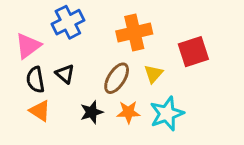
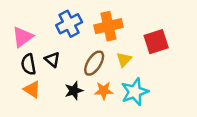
blue cross: (68, 22) -> (69, 24), moved

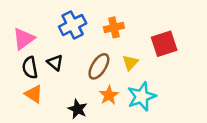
orange cross: (108, 26) -> (114, 27), size x0.7
black star: (74, 91) -> (78, 109), moved, turned -30
orange star: (104, 91) -> (109, 95), turned -30

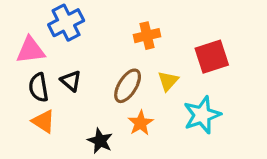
blue cross: (73, 25) -> (66, 23), moved
pink triangle: (24, 39) -> (30, 50), turned 30
cyan star: (142, 96) -> (202, 115), moved

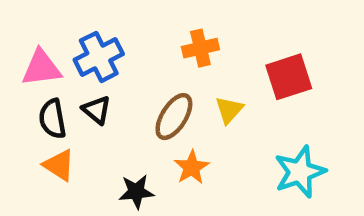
blue cross: (66, 23) -> (99, 57), moved
cyan star: (202, 115) -> (300, 172), moved
black star: (100, 141) -> (136, 192), turned -30

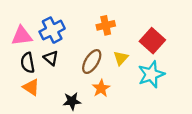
red square: (289, 77) -> (152, 41), turned -30
cyan star: (300, 172) -> (151, 74), moved

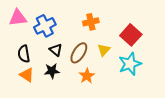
pink triangle: (22, 36) -> (18, 18), moved
black triangle: (51, 58) -> (56, 50), moved
black star: (72, 101) -> (52, 71), moved

